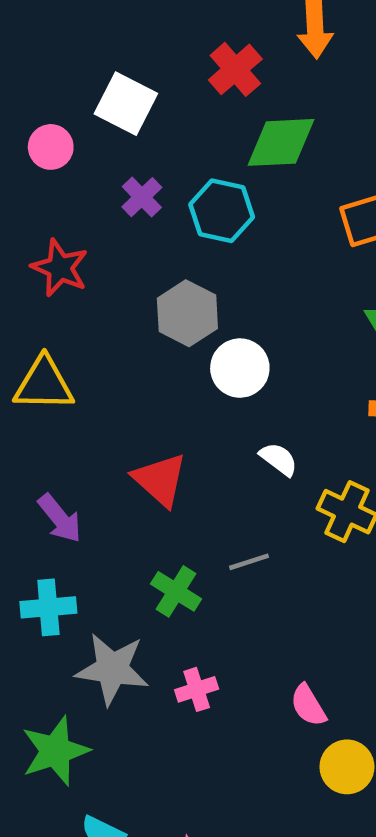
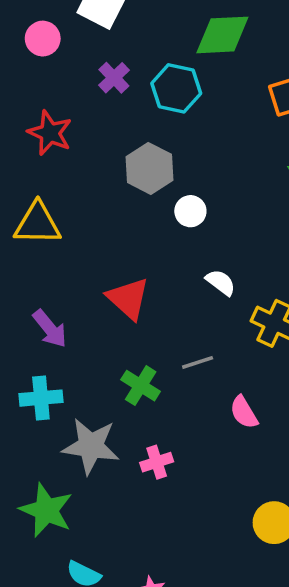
white circle: (240, 368) -> (190, 211), size x0.7
pink semicircle: (308, 705) -> (244, 412), moved
green star: (55, 751) -> (46, 510), turned -30

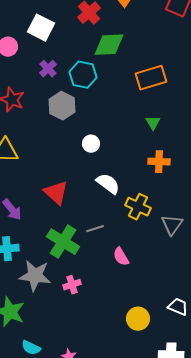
gray hexagon: (150, 168) -> (62, 106), moved
white semicircle: (221, 282) -> (108, 184), size x1.4
green cross: (141, 386) -> (63, 242), size x1.5

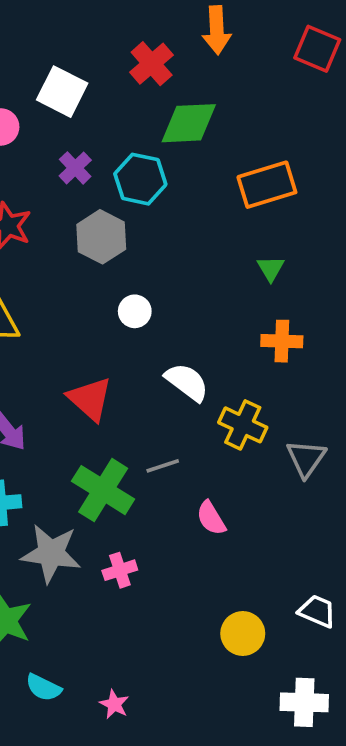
white circle: (91, 144) -> (135, 311), moved

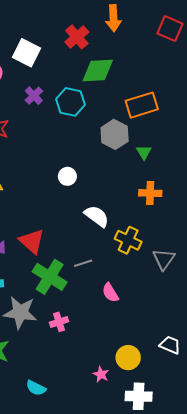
gray hexagon: (101, 237) -> (115, 134), moved
red triangle: (90, 399) -> (32, 241), moved
cyan semicircle: (43, 688) -> (36, 388), moved
white cross: (304, 702) -> (139, 396), moved
pink star: (114, 704) -> (101, 374), moved

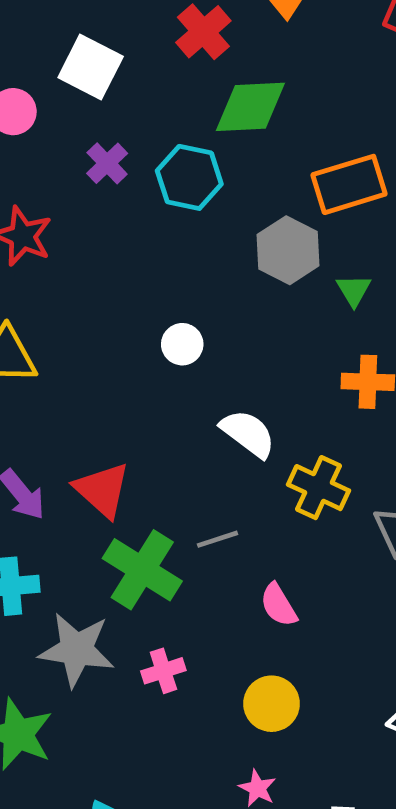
yellow circle: (128, 358) -> (272, 704), moved

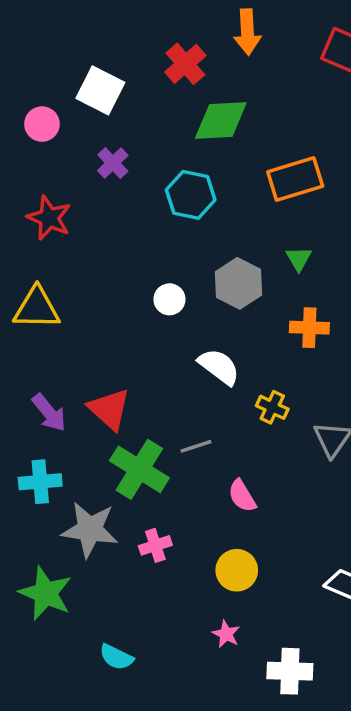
cyan hexagon: (189, 177) -> (191, 195), moved
gray hexagon: (288, 250) -> (239, 283), moved
yellow cross: (319, 488) -> (272, 407), size x0.7

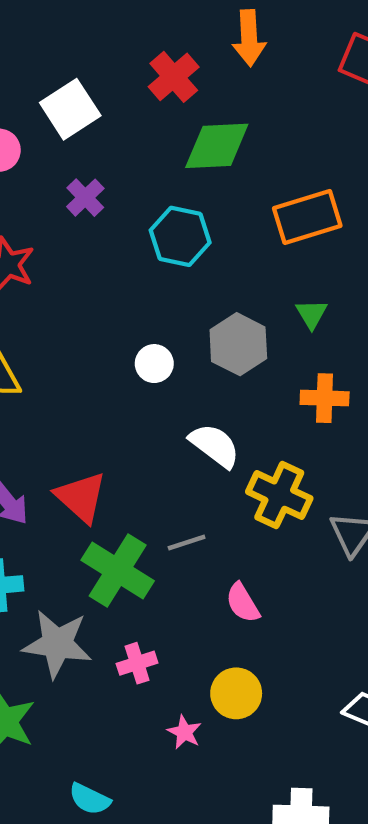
white square: (100, 90) -> (70, 109), turned 30
yellow cross: (272, 407) -> (279, 495), size x1.6
pink star: (226, 634) -> (184, 732), moved

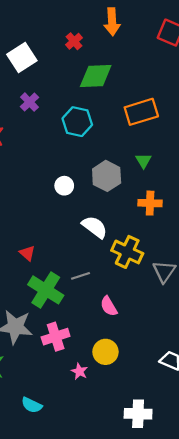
red cross: (174, 77) -> (74, 41), size x0.7
red triangle: (81, 497) -> (27, 253), size x0.6
pink cross: (137, 663) -> (56, 337), size x1.4

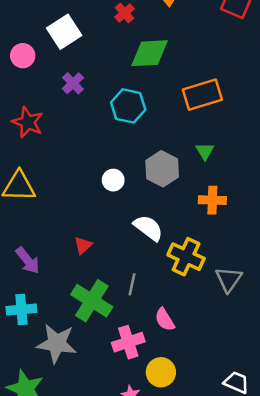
red triangle: (27, 253) -> (83, 245), moved, turned 35
gray line: (81, 276) -> (132, 284), turned -60
pink cross: (56, 337) -> (128, 342), moved

